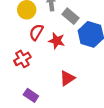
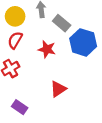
red semicircle: (36, 32) -> (15, 40), moved

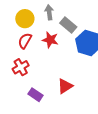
red star: (47, 49) -> (50, 40), moved
purple rectangle: (20, 107) -> (35, 95), moved

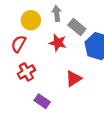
red semicircle: (25, 41) -> (18, 44), moved
red triangle: (65, 86) -> (74, 79), moved

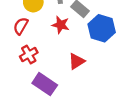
purple rectangle: (42, 101) -> (45, 84), size x1.5

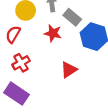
purple rectangle: (45, 84) -> (16, 94), moved

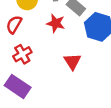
red triangle: (69, 70) -> (72, 61), turned -30

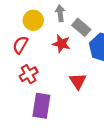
purple rectangle: (18, 86) -> (41, 106), moved, turned 65

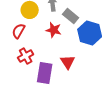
purple rectangle: (41, 106) -> (45, 73), moved

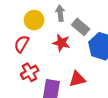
red triangle: (68, 62) -> (77, 79), turned 49

